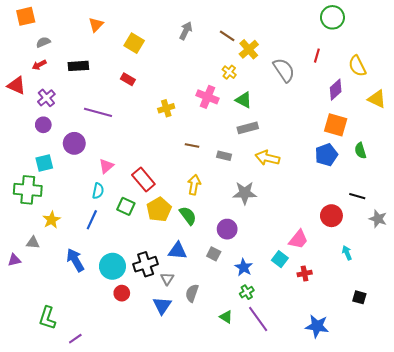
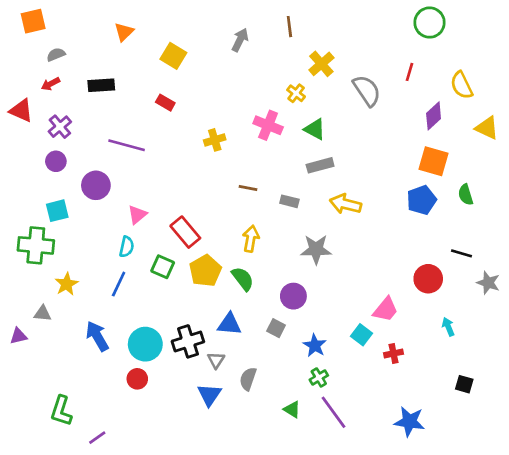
brown line: (227, 36) -> (289, 27), moved, turned 49
red circle: (122, 293) -> (137, 379), moved

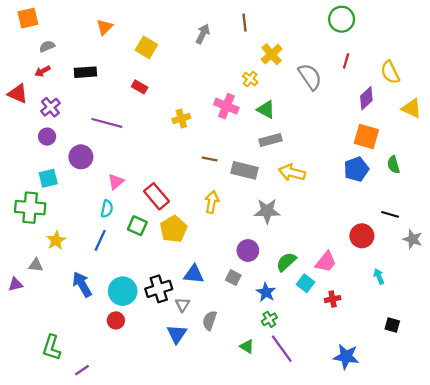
green circle: (430, 23) -> (342, 19), moved
gray rectangle: (289, 201) -> (245, 170), size x1.6
green semicircle: (243, 279) -> (286, 262), moved, turned -95

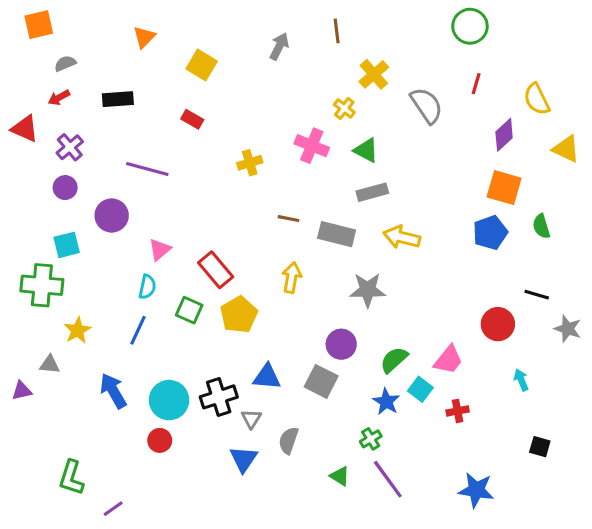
gray square: (233, 278) -> (321, 381), size x1.5
blue star: (266, 292) -> (386, 402), moved

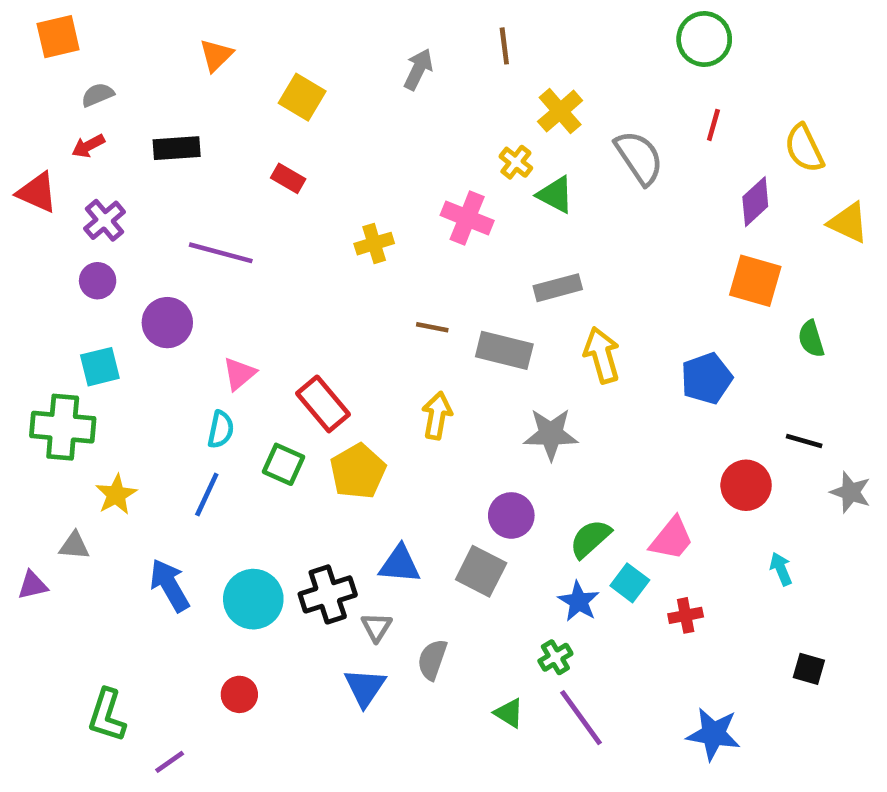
green triangle: (366, 150) -> (555, 195), moved
blue pentagon: (490, 233) -> (707, 378), moved
yellow arrow: (402, 237) -> (602, 355), turned 60
red circle: (160, 440) -> (239, 694), moved

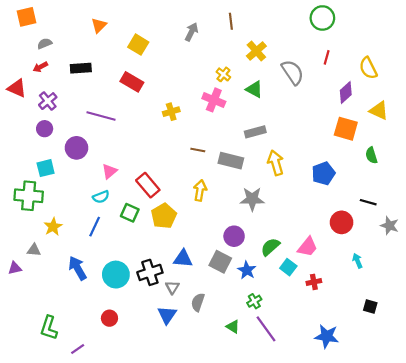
yellow cross: (516, 162) -> (223, 74), moved
red rectangle: (288, 178) -> (132, 82), size x1.5
yellow triangle: (848, 223) -> (379, 111), moved
cyan semicircle: (221, 429) -> (101, 197), turned 56
blue star: (579, 601) -> (247, 270), moved

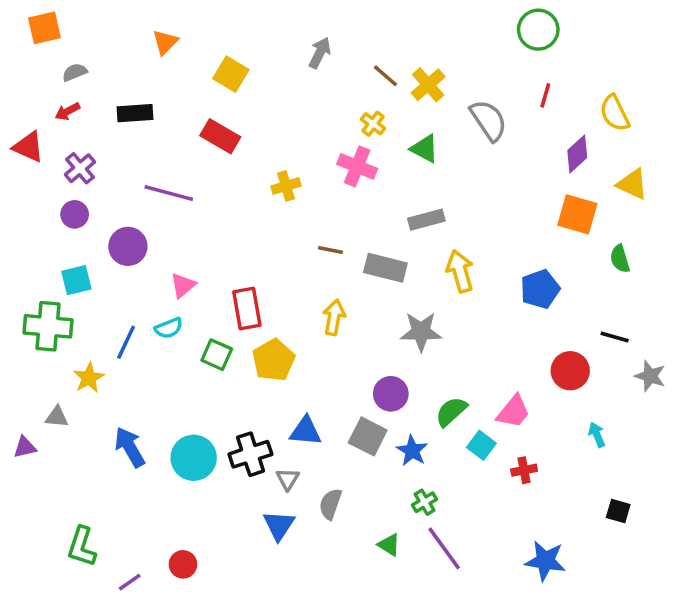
brown line: (231, 21) -> (385, 76), moved, turned -42
red rectangle: (148, 185) -> (247, 309), turned 30
blue line: (95, 227) -> (126, 342), moved
red circle: (109, 318) -> (183, 564), moved

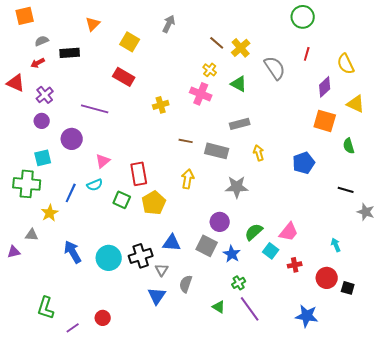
gray arrow: (320, 53) -> (169, 24), moved
black rectangle: (135, 113) -> (70, 53), moved
yellow arrow: (460, 271) -> (259, 153), size x0.7
red circle: (570, 371) -> (327, 278), moved

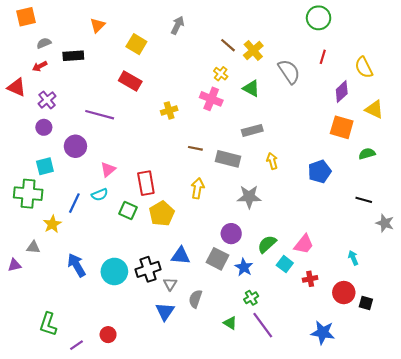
green semicircle: (349, 146) -> (367, 154), turned 91

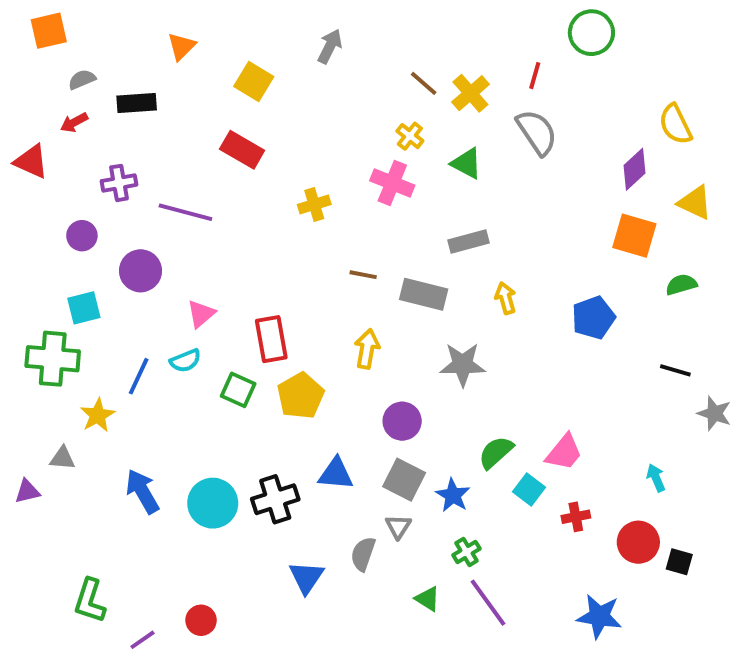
red line: (323, 57) -> (535, 76), moved
purple cross: (47, 100) -> (119, 183), moved, turned 30
purple circle: (231, 234) -> (402, 421), moved
gray triangle: (170, 284) -> (398, 527), moved

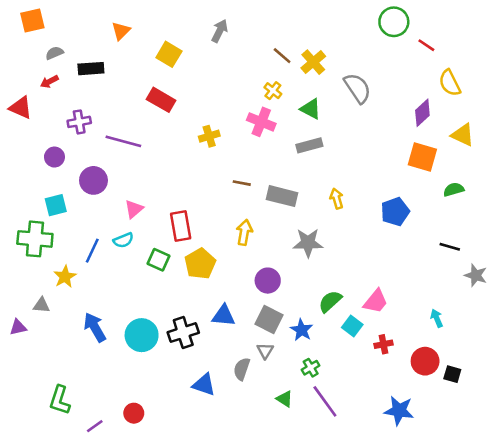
red line: (535, 76) -> (426, 45), moved, turned -72
gray rectangle: (468, 242) -> (309, 145), moved
blue triangle: (306, 577) -> (204, 385), turned -45

